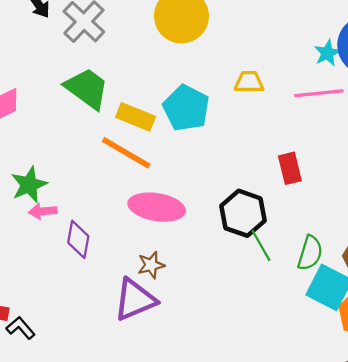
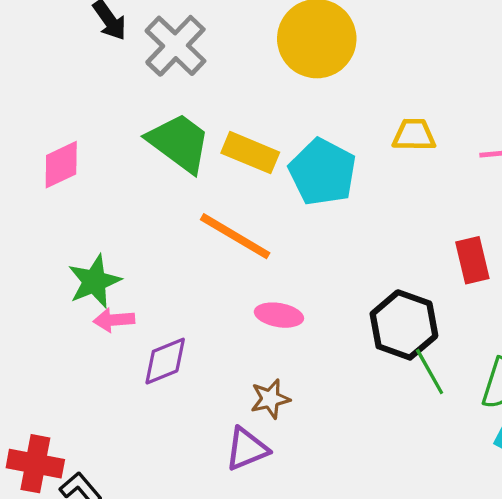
yellow rectangle: (136, 117) -> (250, 153), moved
pink ellipse: (157, 207) -> (279, 315), size x0.6
purple diamond: (78, 239) -> (165, 361), turned 57
purple triangle: (135, 300) -> (247, 449), size x0.7

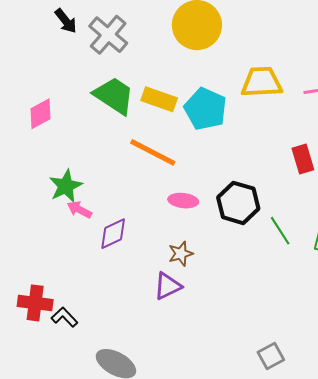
yellow trapezoid: (414, 135) -> (262, 82), size x1.5
pink arrow: (114, 320) -> (79, 210), turned 35
black hexagon: (404, 325) -> (238, 203), moved

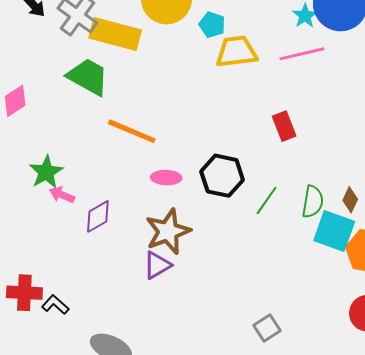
yellow rectangle: (159, 99) -> (115, 34), moved, size x1.4
cyan pentagon: (205, 109) -> (212, 25), moved, size x0.6
green line: (280, 231) -> (267, 200), turned 72
brown star: (181, 254) -> (168, 231), size x1.8

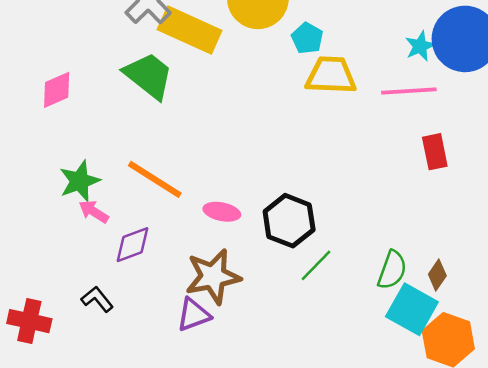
red rectangle: (284, 126) -> (435, 152), moved
orange line: (132, 131) -> (155, 179), moved
green line: (267, 200) -> (316, 265), moved
black L-shape: (55, 305) -> (97, 299), moved

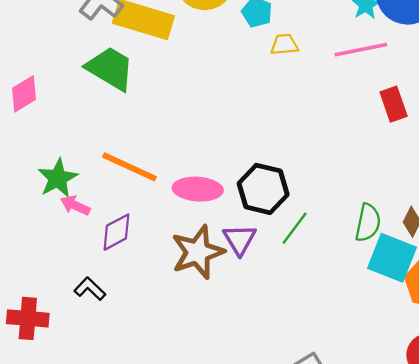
yellow trapezoid: (331, 75) -> (284, 45), size x0.6
pink ellipse: (222, 212) -> (198, 189), size x1.4
purple triangle: (194, 315) -> (240, 239), moved, turned -33

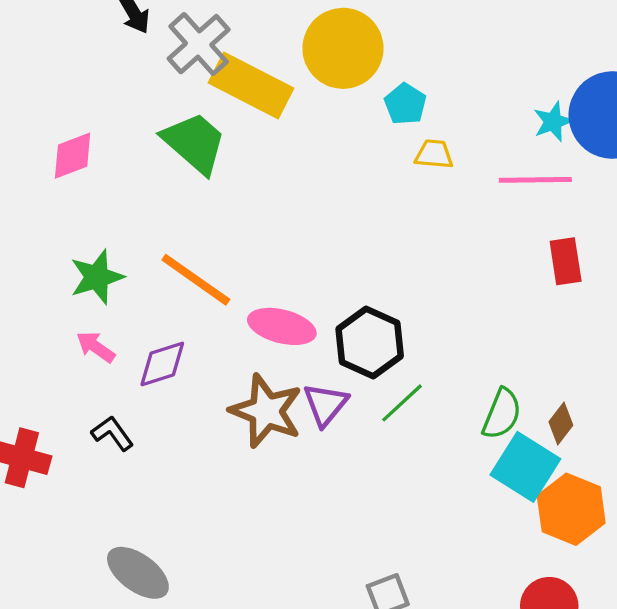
pink arrow: (75, 205) -> (96, 347), moved
brown star: (198, 252) -> (266, 411), turned 30

